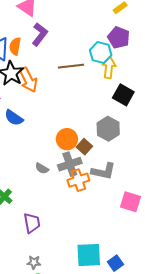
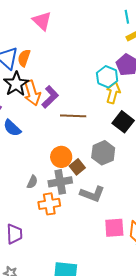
purple L-shape: (40, 34) -> (50, 97), moved
brown line: (71, 66) -> (73, 116), moved
gray semicircle: (42, 168) -> (32, 182), turned -104
orange cross: (78, 180) -> (49, 204), moved
pink square: (131, 202) -> (114, 228), turned -30

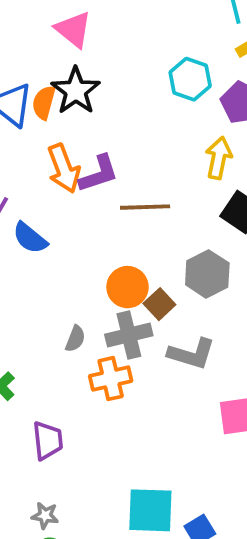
cyan hexagon: (107, 77) -> (190, 79), moved
black star: (16, 84) -> (76, 91), moved
purple L-shape: (50, 97) -> (99, 174), turned 30

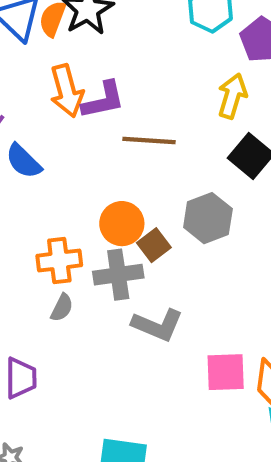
gray semicircle: (75, 339) -> (62, 308), moved
gray L-shape: (192, 354) -> (158, 325), moved
orange cross: (111, 379) -> (59, 260), moved

